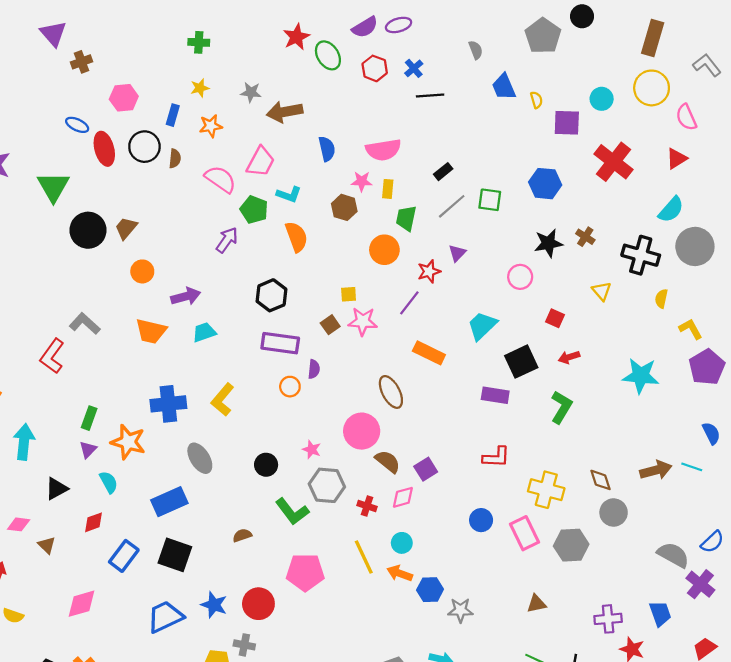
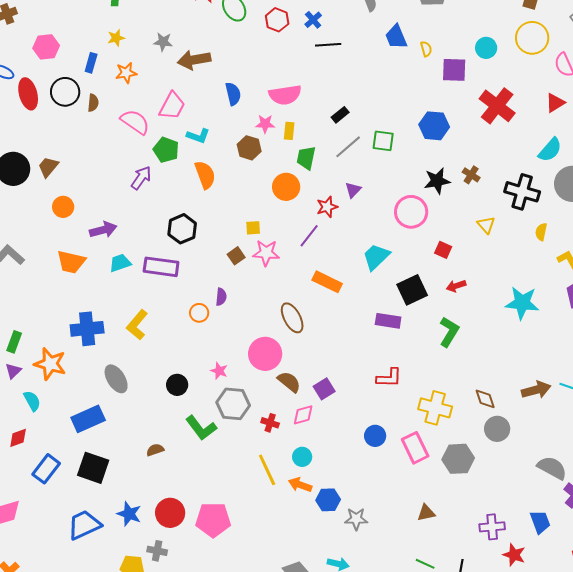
pink circle: (520, 277) -> (411, 212), size x1.4
purple rectangle: (280, 343) -> (161, 267), moved
pink pentagon: (305, 572) -> (213, 520), moved

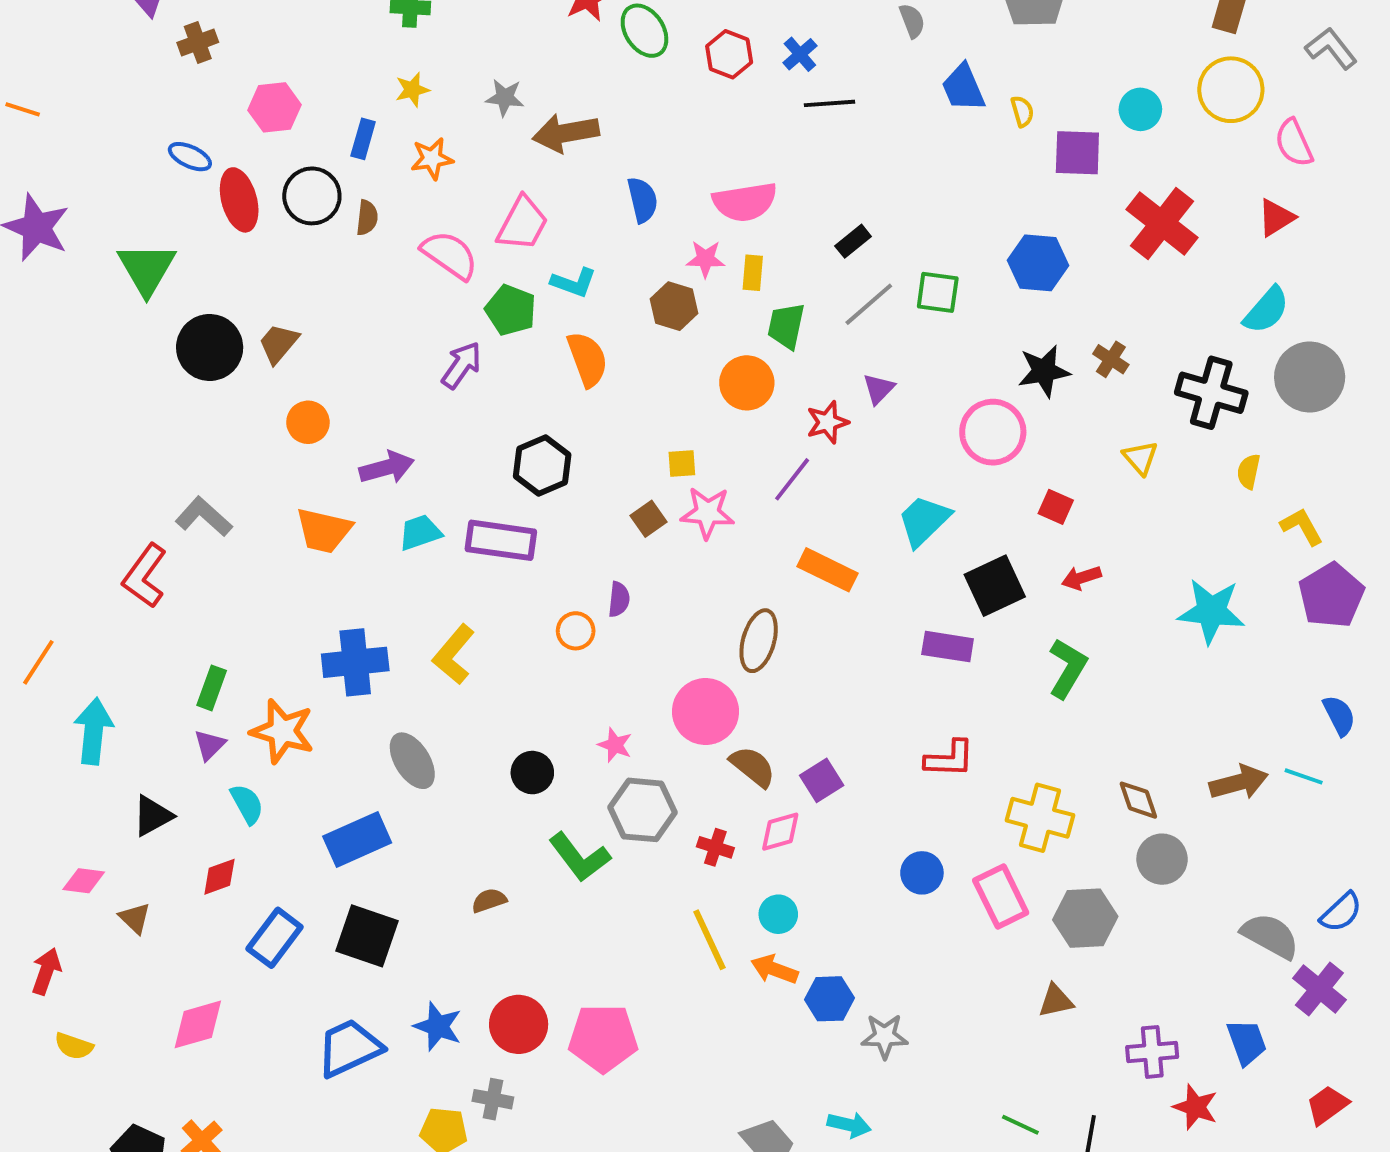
brown ellipse: (292, 318) -> (759, 641), turned 44
brown triangle: (426, 513) -> (1056, 1001), moved

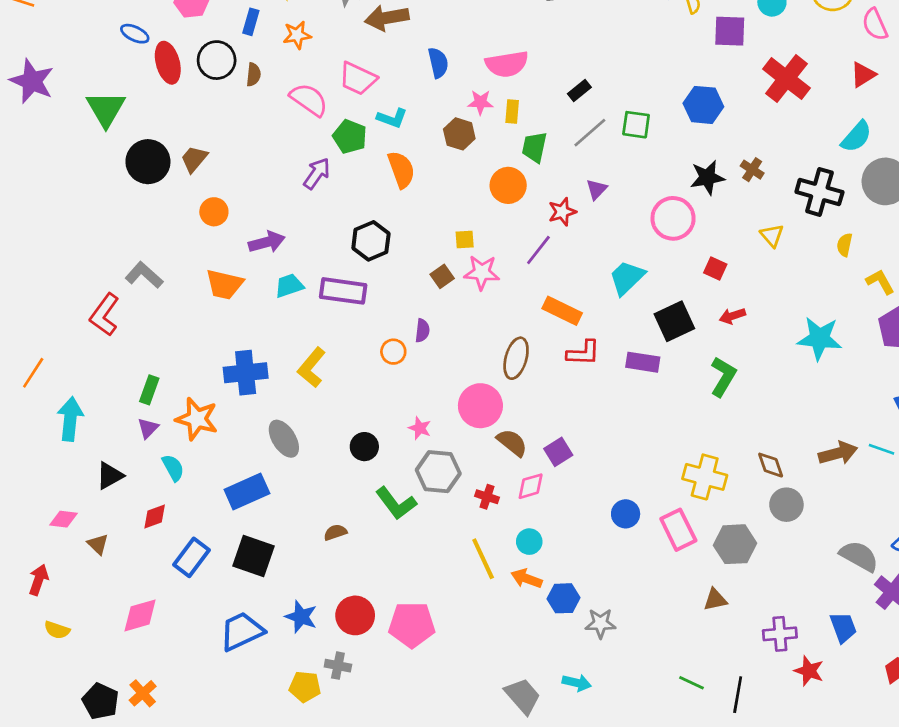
pink trapezoid: (522, 224) -> (358, 79), turned 87
red L-shape: (949, 759) -> (583, 353), moved

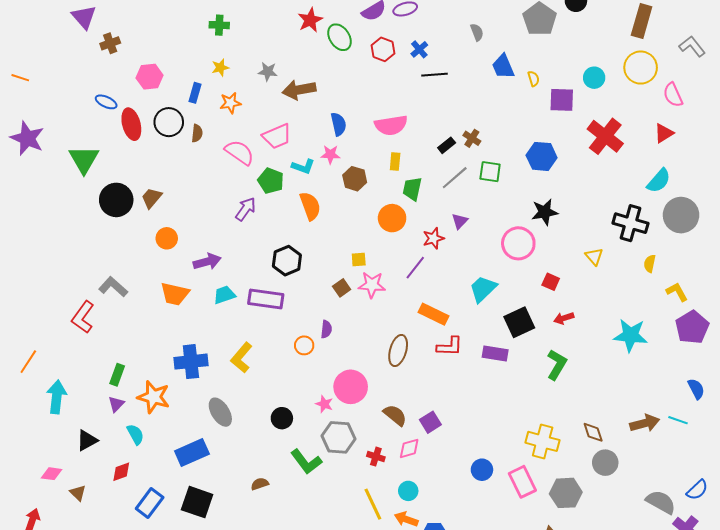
pink trapezoid: (358, 79) -> (277, 136), turned -48
pink star: (480, 102) -> (330, 154), moved
brown cross: (752, 170) -> (472, 138), moved
pink circle: (480, 406) -> (351, 387), moved

